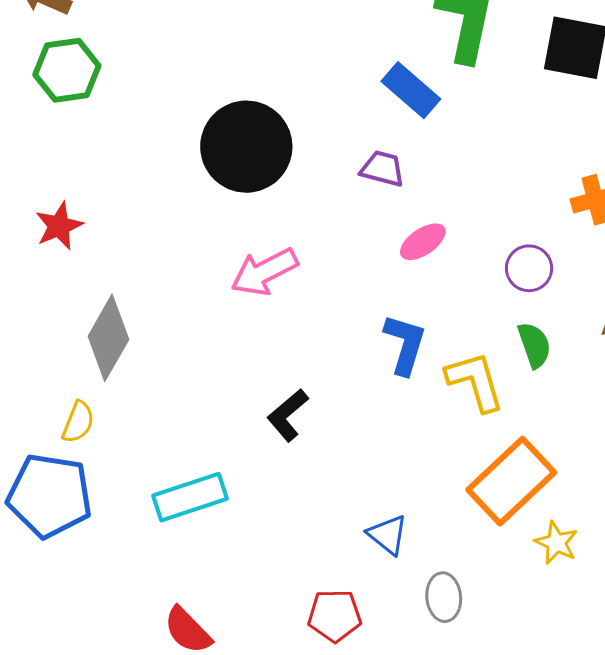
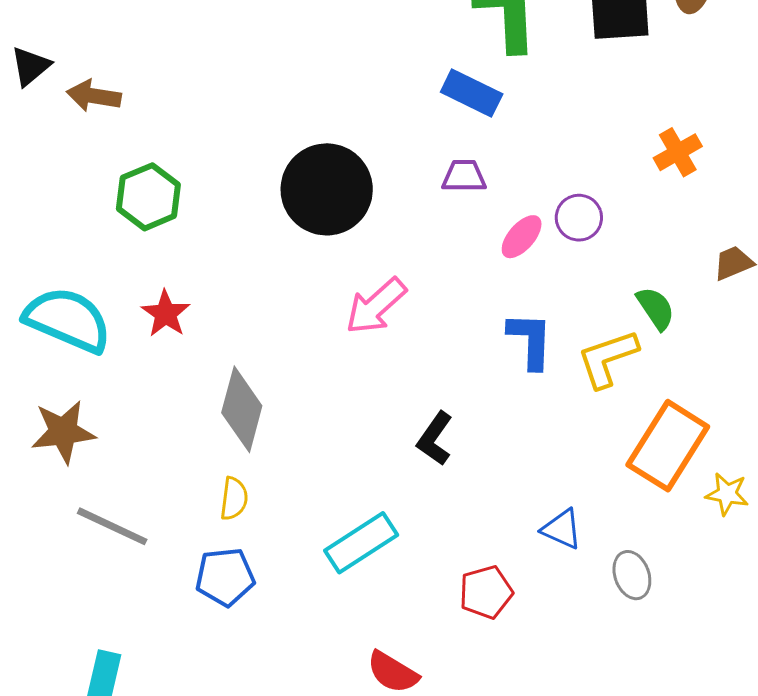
green hexagon: (67, 70) -> (148, 197), moved
purple circle: (529, 268) -> (579, 218), moved
yellow L-shape: (475, 381) -> (608, 358), turned -78
blue pentagon: (50, 496) -> (225, 577), size x0.7
red pentagon: (335, 616) -> (486, 592), moved

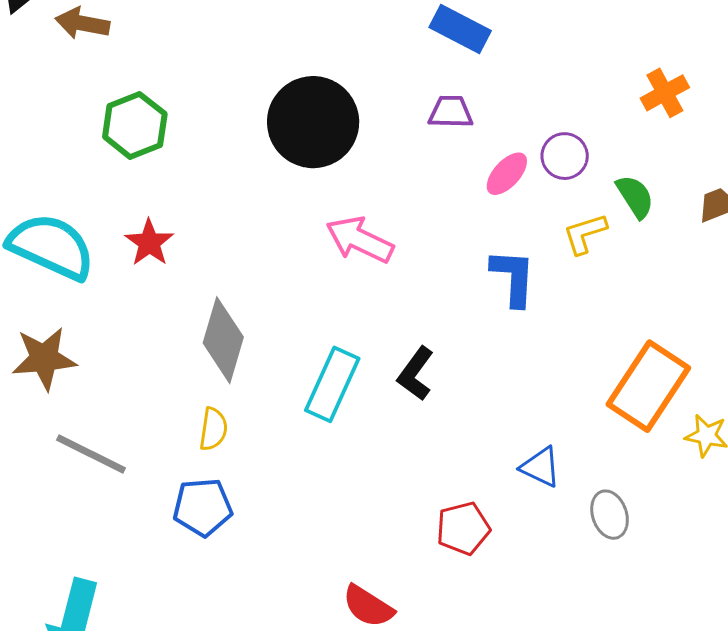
pink arrow: (376, 306) -> (360, 240), turned 66
green semicircle: (656, 308) -> (635, 197), moved
yellow L-shape: (608, 358) -> (585, 234), moved, size x0.7
cyan rectangle: (361, 543) -> (332, 384), moved, turned -34

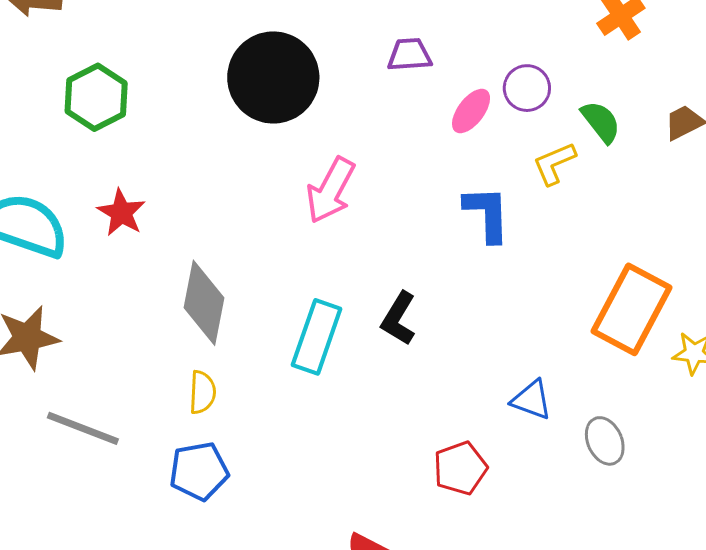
pink arrow: (360, 240) -> (331, 190), turned -82

